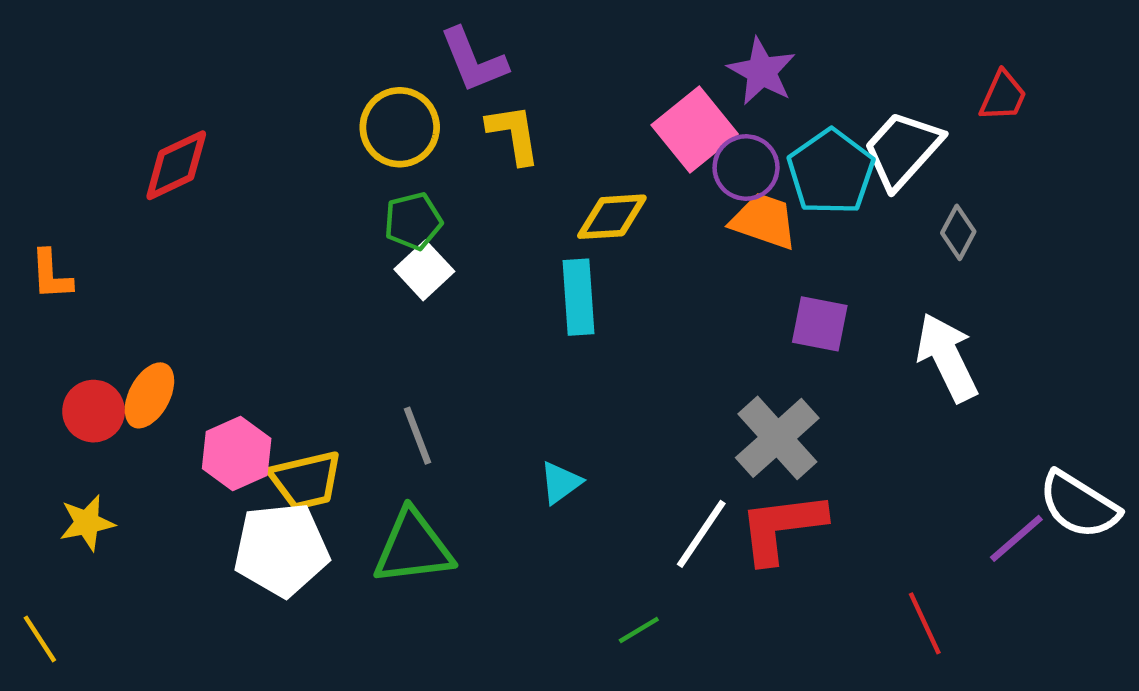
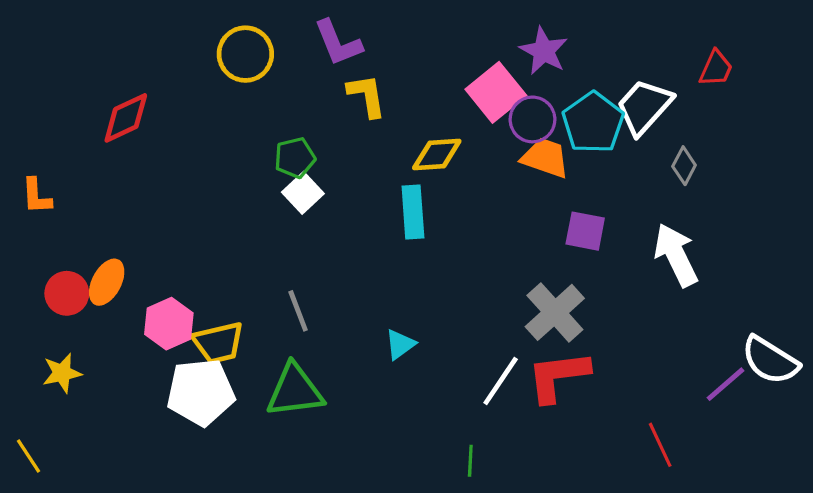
yellow circle: (400, 127) -> (245, 54), moved
green line: (639, 630) -> (470, 461), moved, turned -56

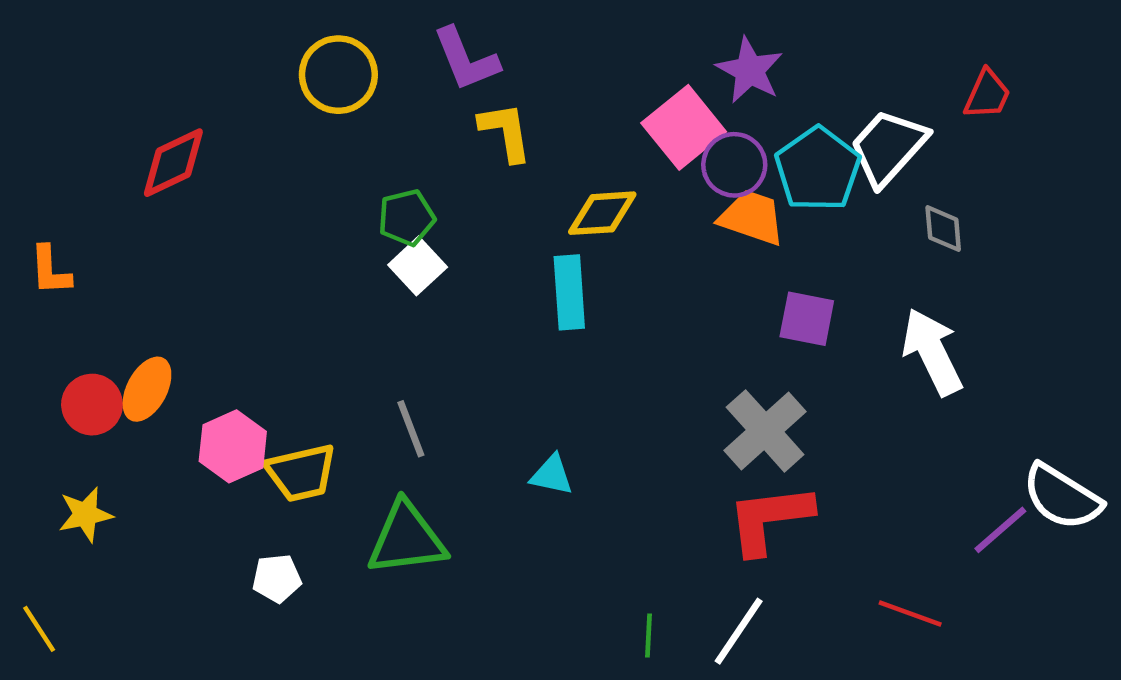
gray diamond: (684, 166) -> (943, 229), turned -33
cyan triangle: (400, 344) -> (552, 475), turned 48
white line: (501, 381) -> (739, 631), moved
white pentagon: (201, 392) -> (277, 578), moved, size x0.5
red line: (660, 445) -> (910, 613), turned -45

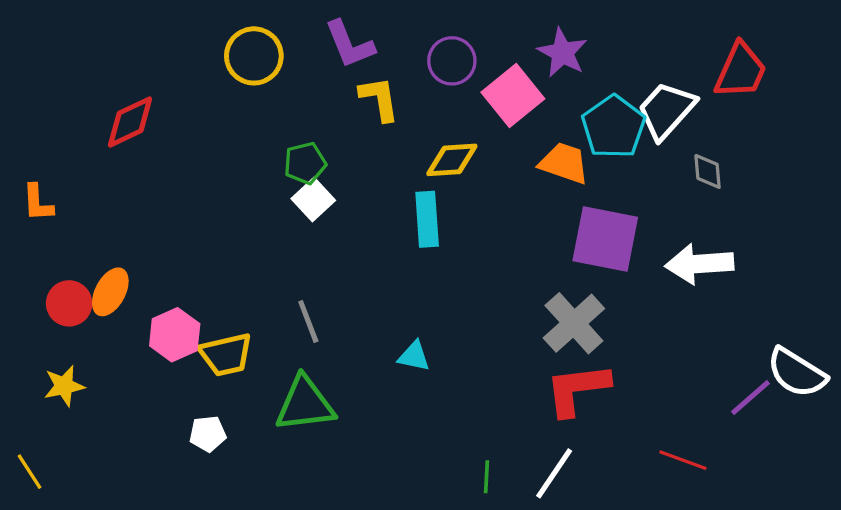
red trapezoid: (987, 94) -> (741, 71), size x1.5
purple circle: (734, 165) -> (452, 61), moved
purple square: (807, 319) -> (605, 239), size x1.6
white arrow: (932, 352) -> (699, 264), turned -68

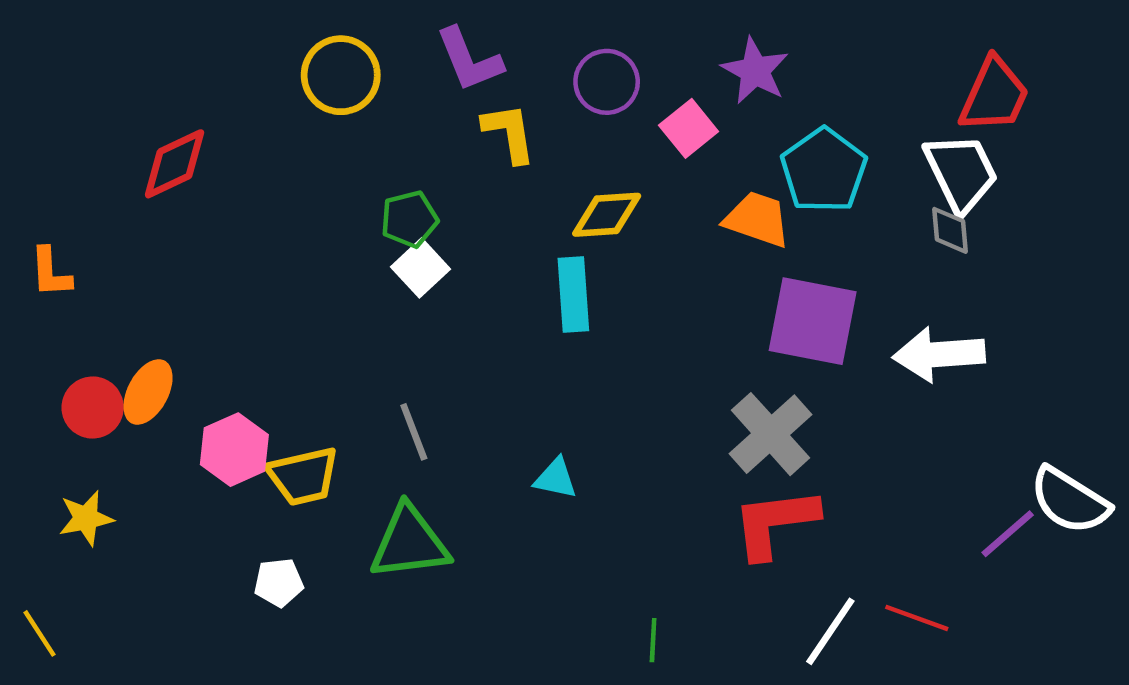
pink square: (513, 96) -> (689, 128), size x0.7
white trapezoid: (666, 110) -> (961, 173), moved, turned 112
white line: (554, 473) -> (830, 631), moved

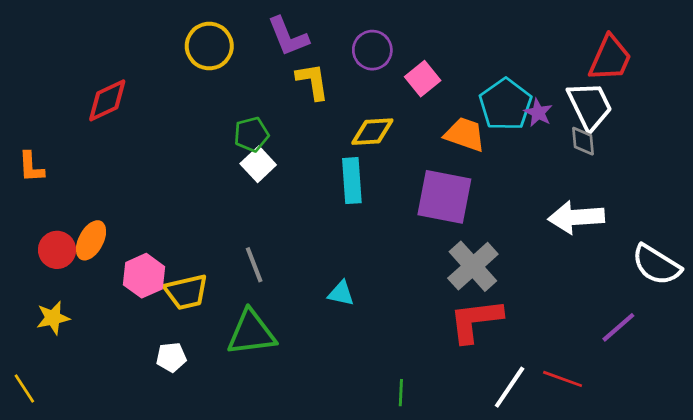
purple star: (755, 71) -> (538, 113), moved, size x0.7
purple square: (813, 321) -> (444, 197), moved
white semicircle: (1070, 501) -> (656, 265), moved

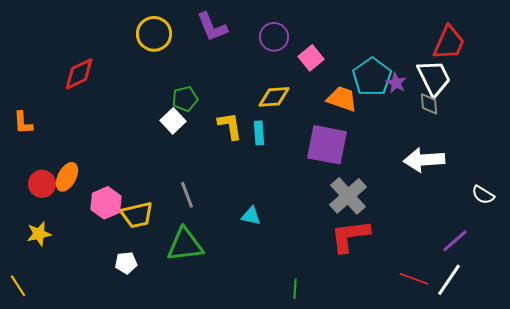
yellow L-shape: (313, 81) -> (230, 126), moved
white square: (258, 164) -> (173, 121), moved
cyan rectangle: (352, 181) -> (259, 133), size x0.7
white semicircle: (656, 265) -> (483, 195), size x0.6
white line: (510, 387) -> (449, 280), moved

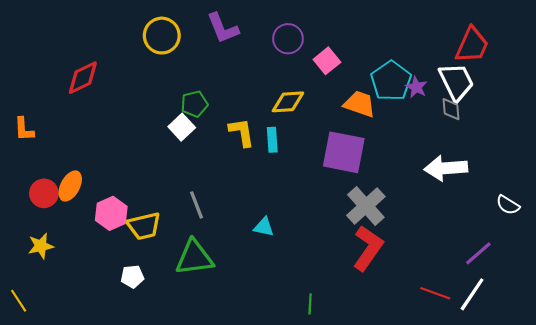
red L-shape: (350, 236) -> (368, 248), turned 132

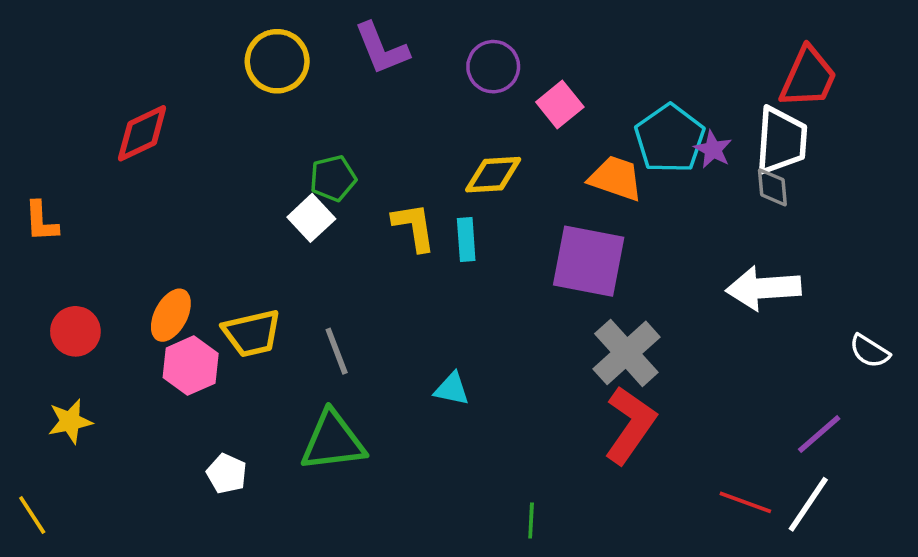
white trapezoid: (456, 82) -> (781, 140), turned 30
orange ellipse: (70, 186) -> (171, 315), moved
yellow trapezoid: (144, 226) -> (252, 333), moved
white pentagon: (132, 276) -> (227, 474), turned 30

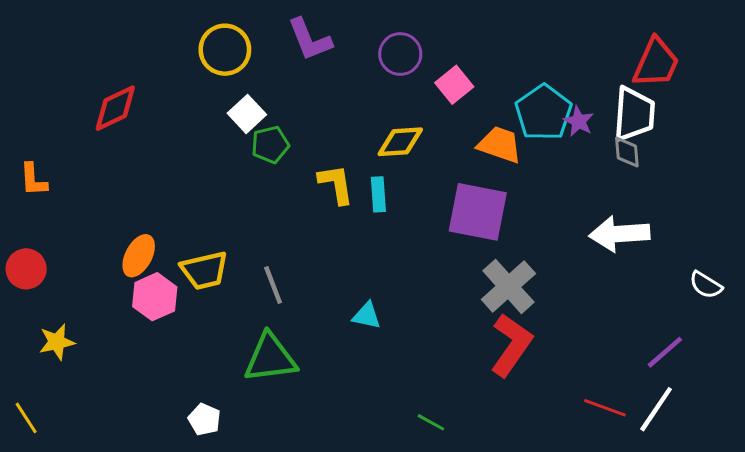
white square: (311, 218) -> (247, 114), moved
red circle: (75, 331) -> (26, 269), moved
white pentagon: (227, 474) -> (204, 419), moved
green line: (531, 520) -> (431, 422), turned -64

